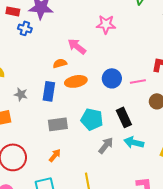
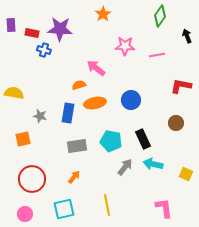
pink line: (138, 81) -> (157, 55), moved

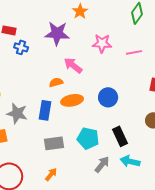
purple star: (60, 29) -> (57, 33), moved
gray star: (40, 116) -> (17, 113), size x1.5

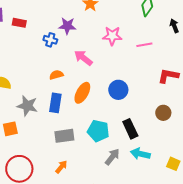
purple star: (57, 33) -> (67, 26), size x0.7
blue cross: (21, 47) -> (50, 40), moved
orange semicircle: (56, 82) -> (56, 75), moved
orange ellipse: (72, 100) -> (82, 93), turned -50

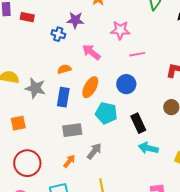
pink line: (144, 45) -> (137, 54), moved
gray star: (27, 106) -> (35, 88), moved
cyan pentagon: (98, 131) -> (106, 113), moved
gray arrow: (112, 157) -> (94, 151), moved

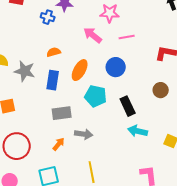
pink arrow: (91, 52) -> (93, 35), moved
gray arrow: (94, 151) -> (84, 134), turned 60

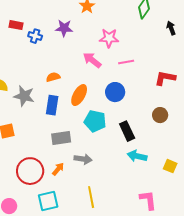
blue cross: (48, 17) -> (35, 36), moved
red circle: (17, 146) -> (30, 171), moved

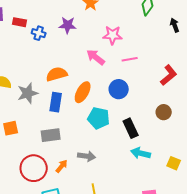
orange semicircle: (53, 77) -> (57, 74), size x1.5
red L-shape: (165, 78) -> (169, 75), turned 130
gray star: (24, 96) -> (28, 93), turned -30
gray rectangle: (61, 138) -> (51, 135), moved

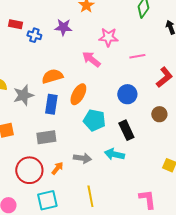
pink line: (130, 59) -> (137, 56), moved
blue circle: (119, 89) -> (127, 94), moved
cyan arrow: (141, 153) -> (114, 154), moved

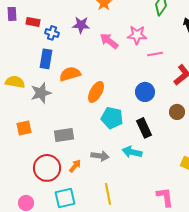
pink star: (108, 37) -> (137, 35), moved
pink arrow: (91, 59) -> (109, 41), moved
blue rectangle: (51, 104) -> (46, 59), moved

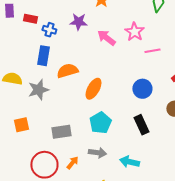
pink star: (137, 35) -> (134, 32), turned 30
cyan pentagon: (112, 118) -> (100, 123), moved, turned 30
cyan arrow: (132, 152) -> (129, 162), moved

